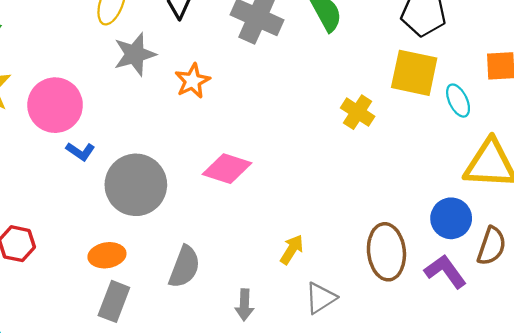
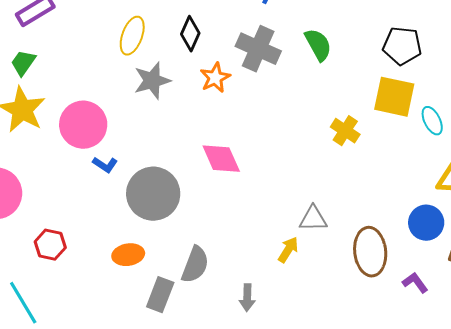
orange star: (192, 81) -> (215, 78), moved
pink diamond: (227, 169) -> (221, 159), moved, turned 48
purple L-shape: (445, 271) -> (415, 283), moved, size x0.7
gray triangle: (321, 298) -> (313, 219), moved, turned 32
gray rectangle: (114, 301) -> (160, 295), moved

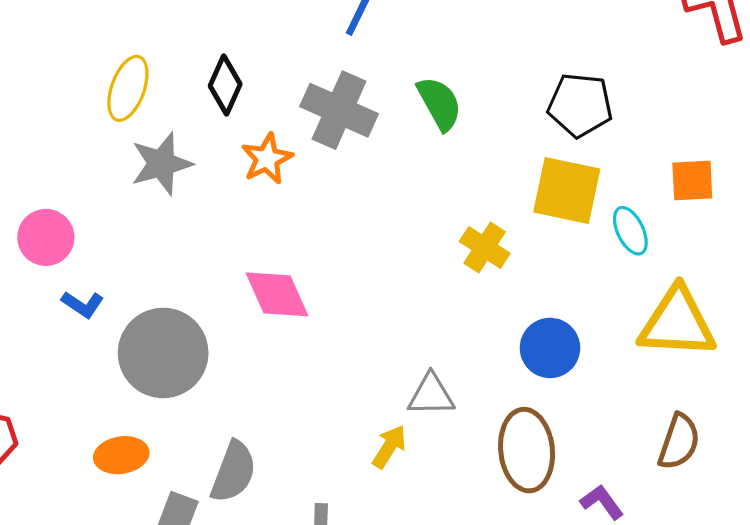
pink circle: (83, 125) -> (46, 237), size x0.7
blue circle: (426, 223) -> (550, 348), moved

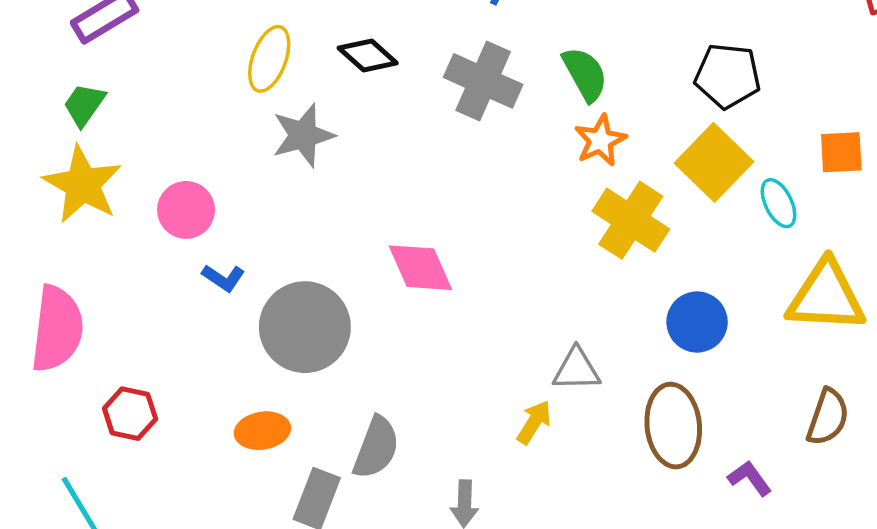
black diamond: (225, 85) -> (368, 55), turned -72
orange star: (267, 159) -> (600, 140), moved
yellow square: (567, 191) -> (714, 162), turned 32
yellow cross: (485, 247) -> (631, 220), size x1.5

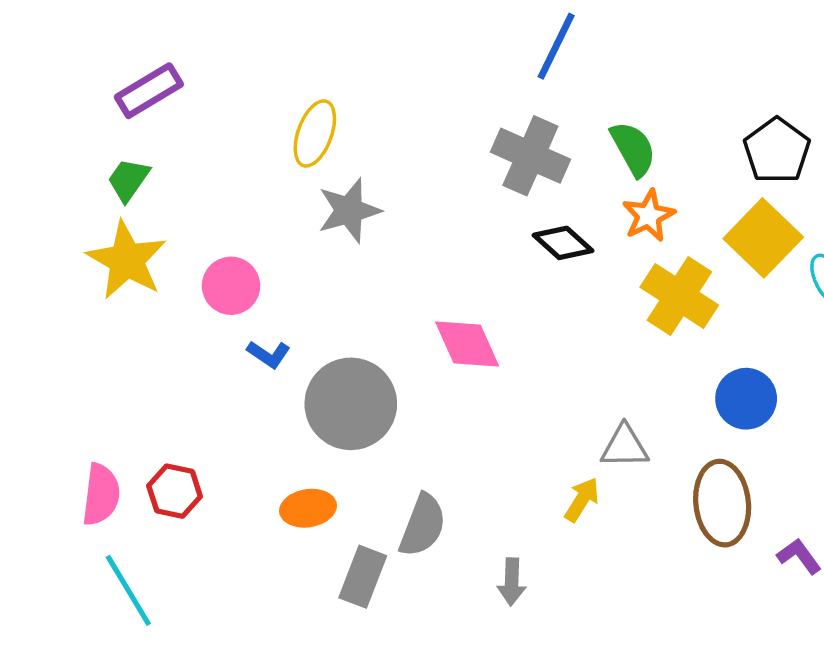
black diamond: (368, 55) -> (563, 243), moved
black pentagon: (728, 76) -> (777, 151), turned 30
pink semicircle: (57, 329) -> (101, 495), moved, size x0.7

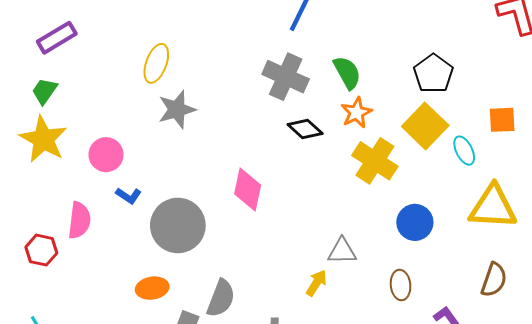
pink diamond: (467, 344) -> (248, 190), turned 36
red hexagon: (175, 491) -> (41, 250), moved
pink semicircle: (101, 495) -> (79, 220), moved
brown ellipse: (722, 503) -> (401, 285), size x0.6

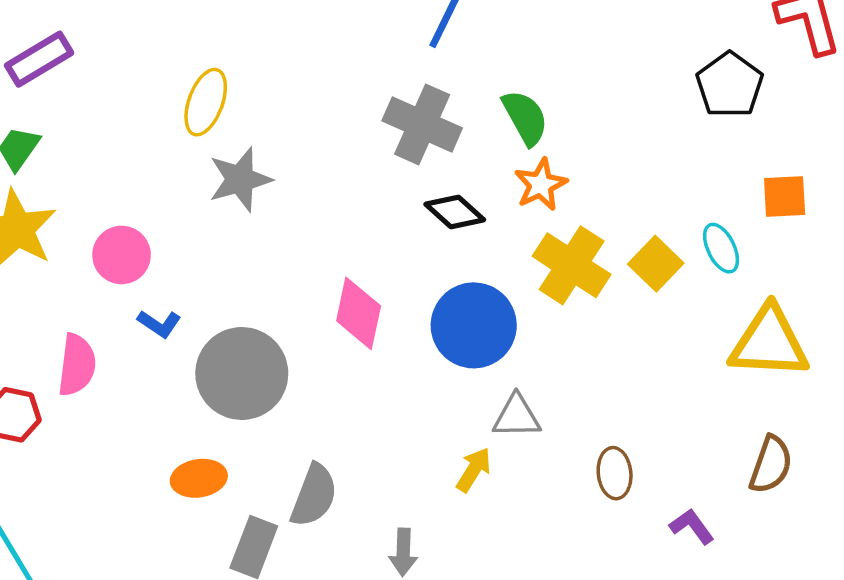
black pentagon: (433, 74) -> (730, 85), moved
yellow square: (425, 126) -> (656, 264), moved, size x0.7
blue circle: (415, 222) -> (474, 325), moved, size x1.4

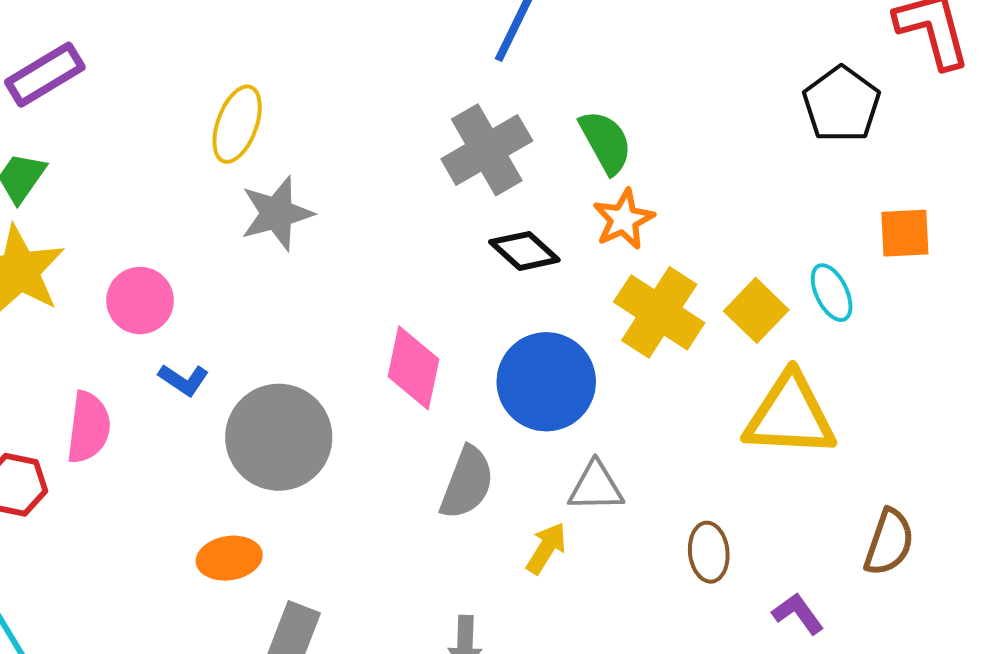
gray cross: (422, 124) -> (487, 150), turned 36
yellow triangle: (769, 343) -> (790, 415), moved
gray semicircle: (314, 495) -> (467, 483), moved

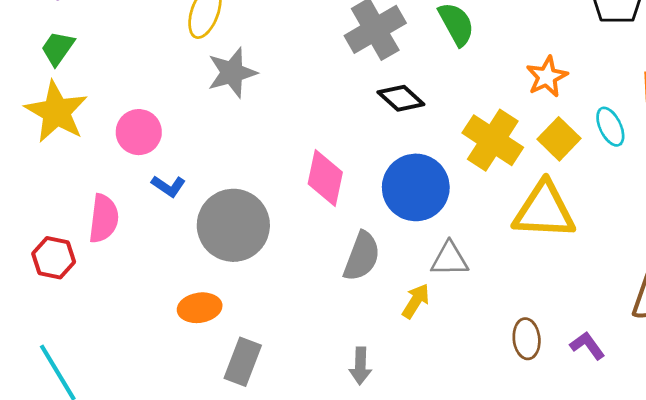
orange star: (624, 219) -> (547, 77), moved
yellow triangle: (790, 415) -> (544, 210), moved
brown ellipse: (709, 552) -> (527, 339), moved

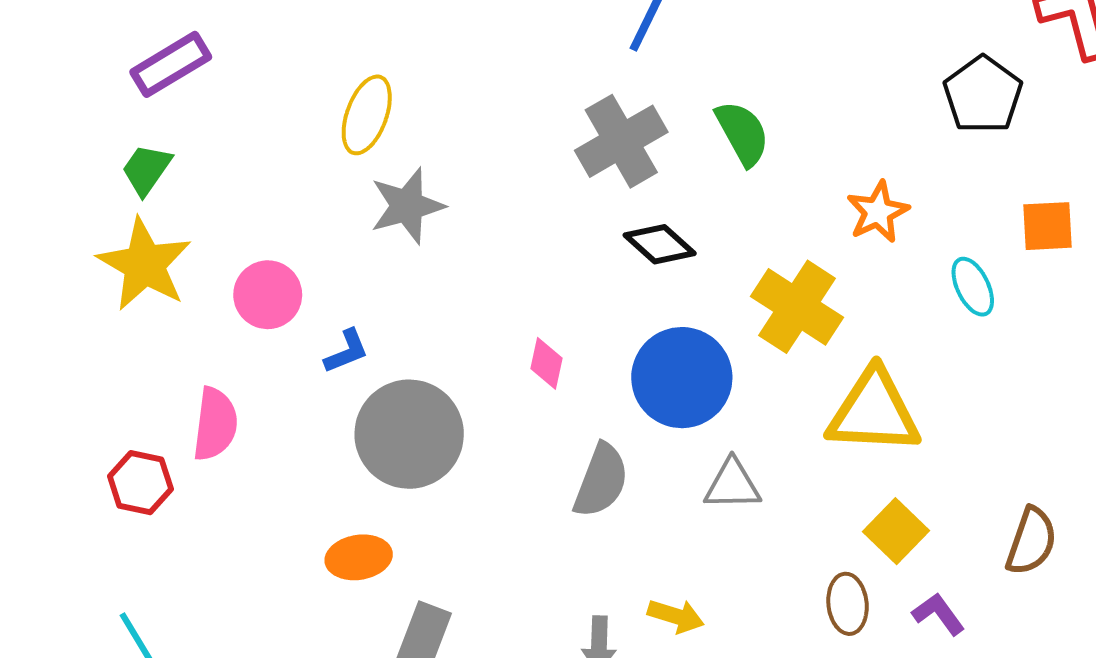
yellow square: (559, 139) -> (896, 531), moved
pink diamond: (325, 178) -> (547, 363), size x0.6
blue L-shape: (168, 186) -> (347, 351), moved, turned -56
yellow arrow: (416, 301) -> (676, 616), moved, turned 75

